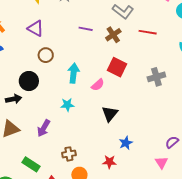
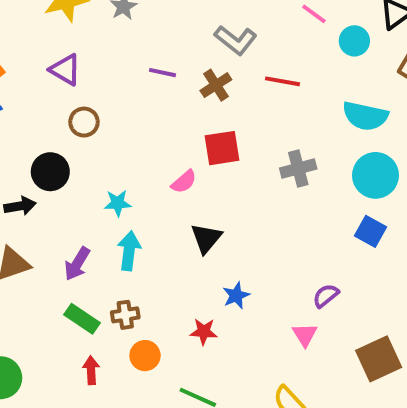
red square: (117, 67) -> (222, 148), turned -36
cyan arrow: (74, 73) -> (129, 251), moved
cyan star: (67, 105) -> (118, 203), moved
green rectangle: (31, 164) -> (82, 319), moved

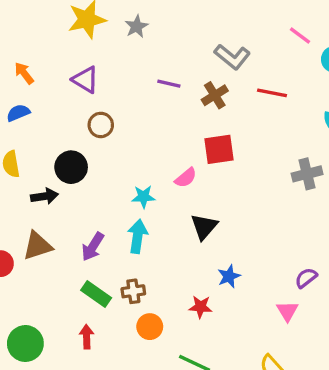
gray cross: (298, 168) -> (307, 174), moved
cyan star: (118, 203) -> (143, 197), moved
red arrow: (91, 370) -> (87, 337), moved

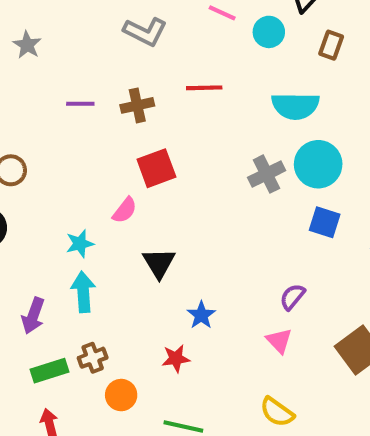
gray L-shape: (232, 57) -> (145, 32), moved
brown cross: (215, 95) -> (137, 105), turned 32
green rectangle: (96, 294) -> (49, 371), turned -40

